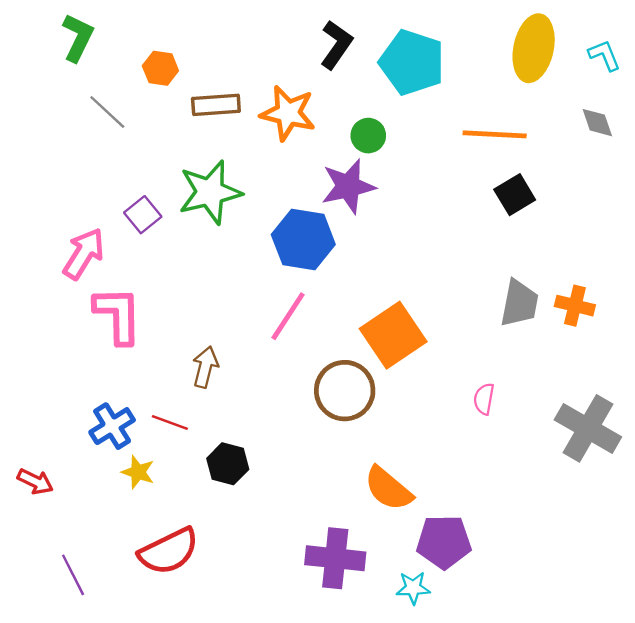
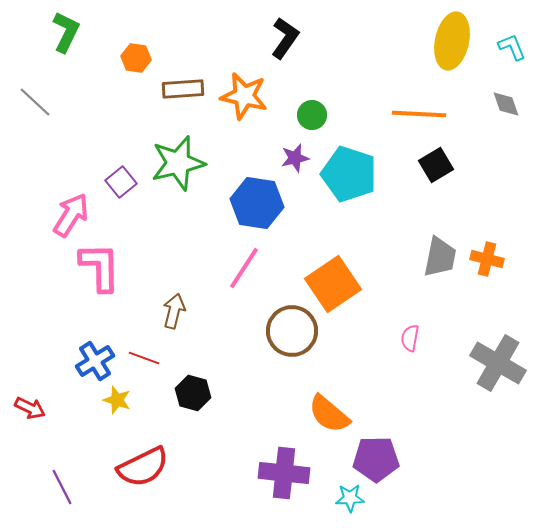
cyan pentagon: (412, 62) -> (349, 174), moved
gray line: (107, 112) -> (35, 102), moved
purple star: (348, 186) -> (295, 158), size x0.6

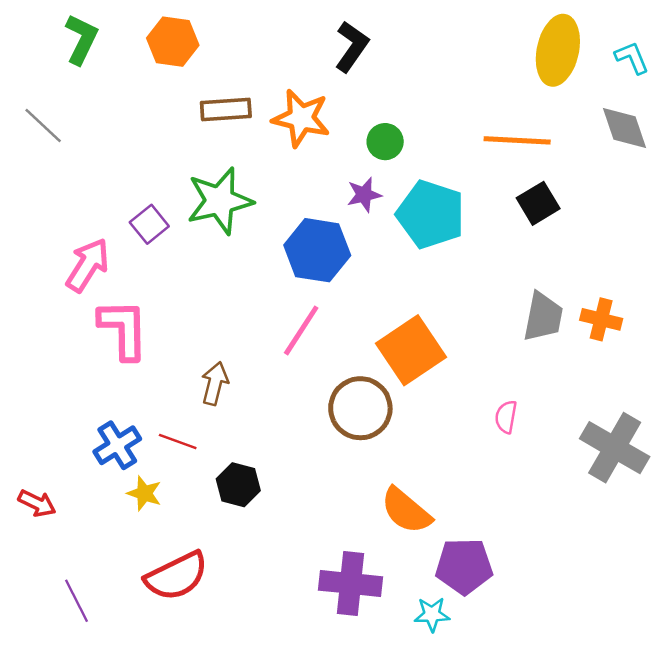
orange hexagon: (136, 58) -> (173, 42), moved, size x1.4
gray diamond: (506, 104) -> (625, 128), size x1.4

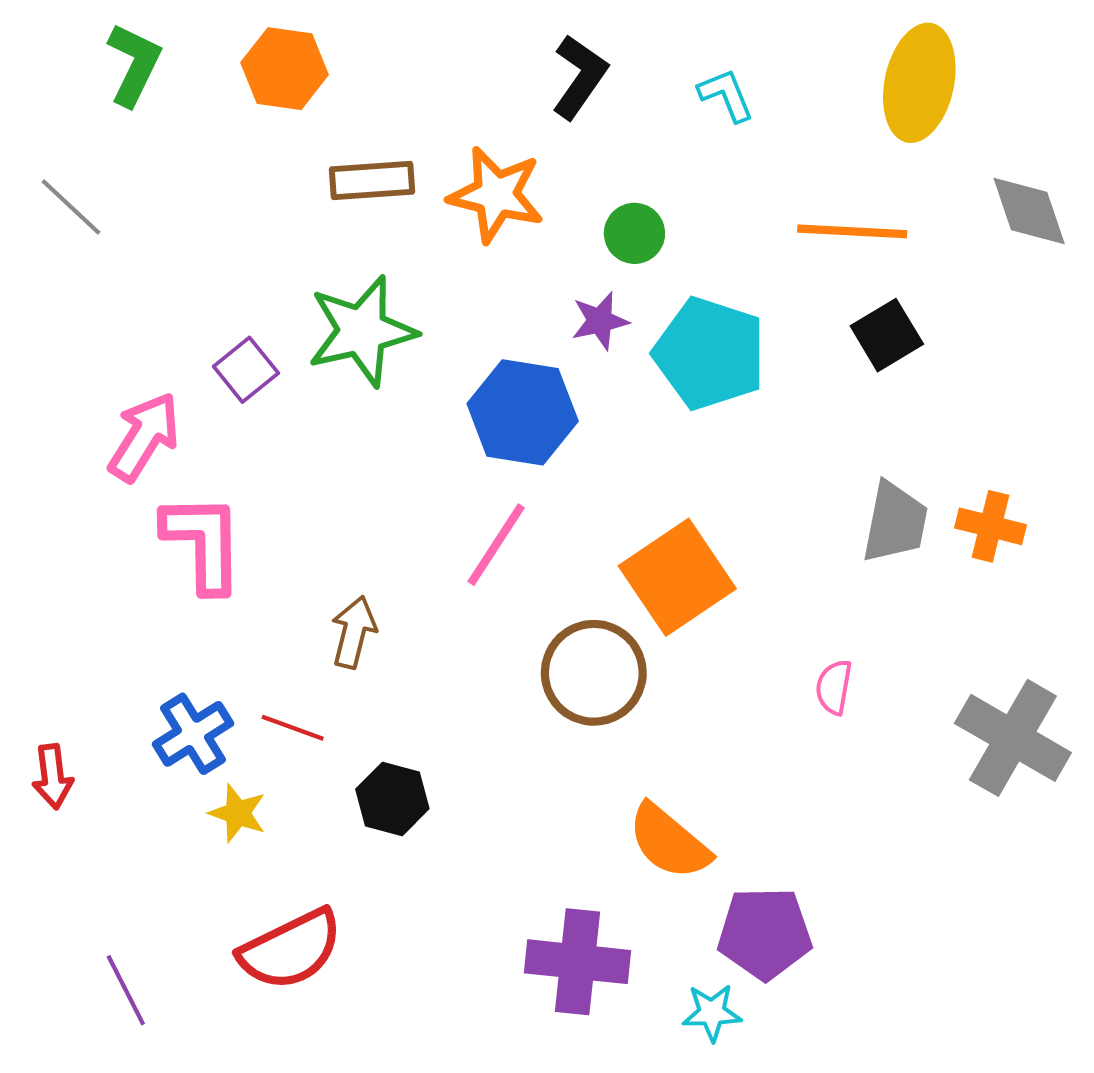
cyan L-shape: (632, 58) -> (726, 95), moved
red arrow: (37, 503) -> (53, 777), moved, turned 57

